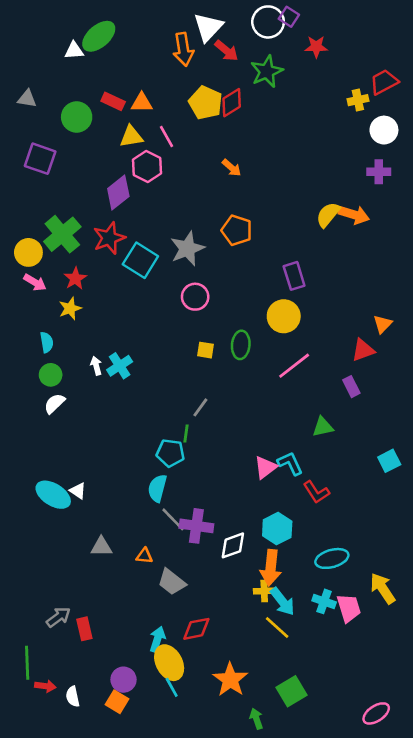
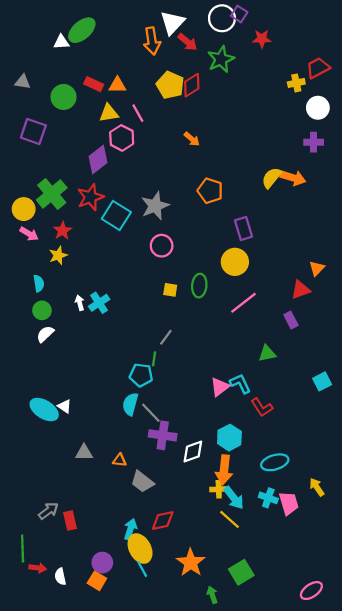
orange pentagon: (237, 230) -> (210, 191), moved
gray line: (173, 519) -> (151, 413), moved
yellow arrow: (383, 588) -> (317, 487), size x0.7

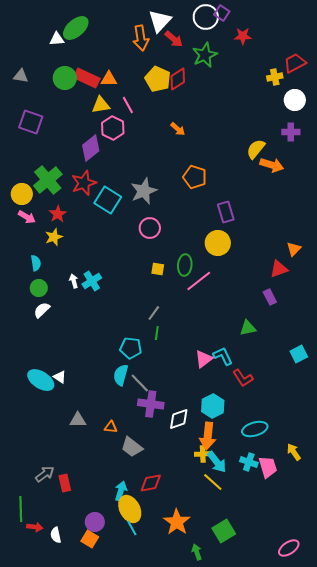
red rectangle: (94, 84) -> (87, 78), size x1.4
green circle: (64, 97) -> (65, 78), moved
yellow semicircle: (272, 178) -> (256, 149), moved
pink line: (243, 303) -> (199, 281), moved
green line: (154, 359) -> (157, 333), moved

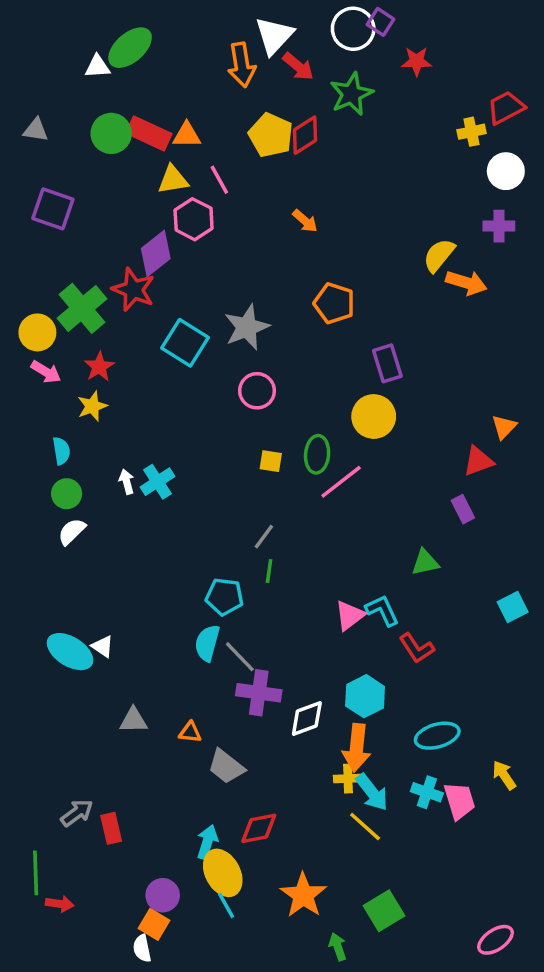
red star: (84, 183) -> (133, 290), moved, turned -30
white semicircle: (56, 535) -> (142, 948), moved

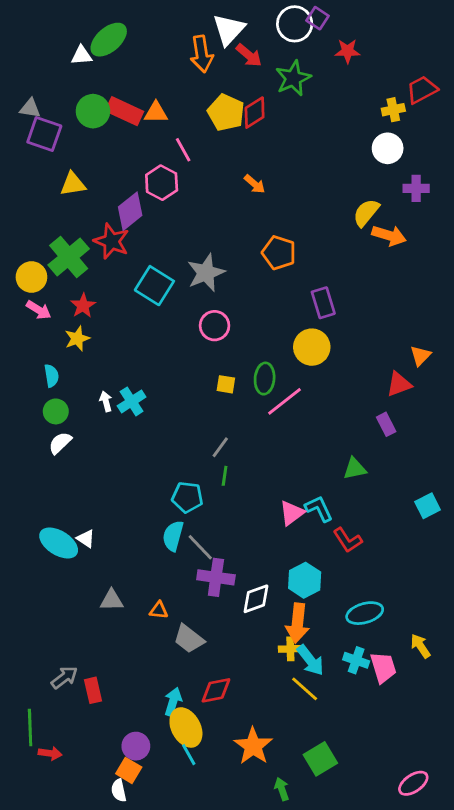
white circle: (506, 171) -> (388, 148), moved
yellow triangle: (173, 180) -> (73, 184), moved
purple square: (53, 209) -> (44, 134), moved

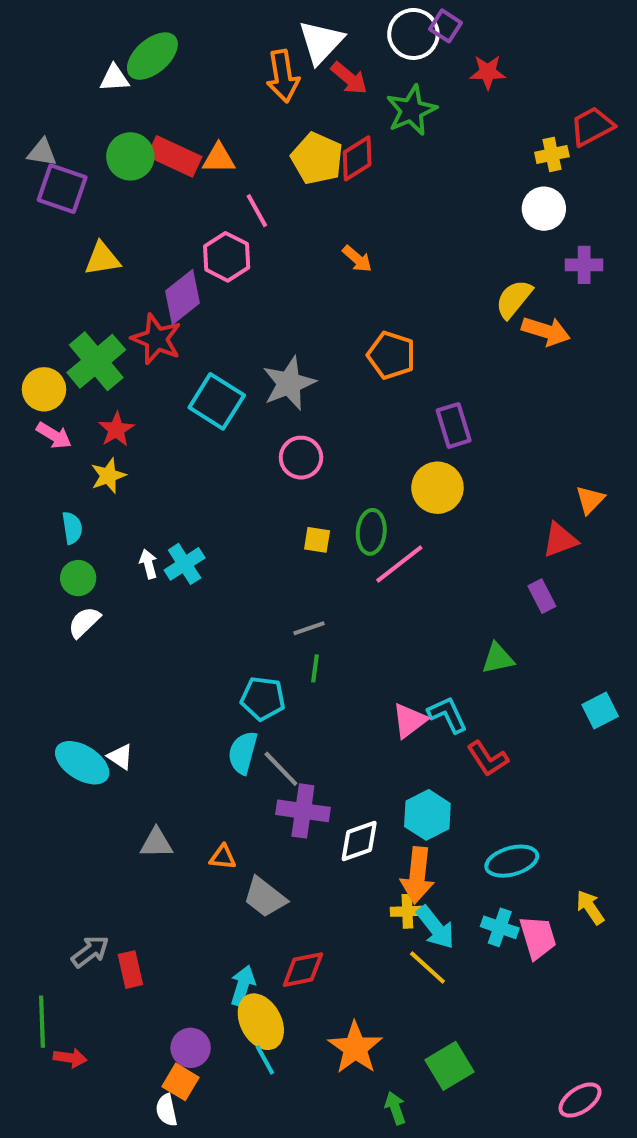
gray line: (220, 447) -> (309, 628), turned 35

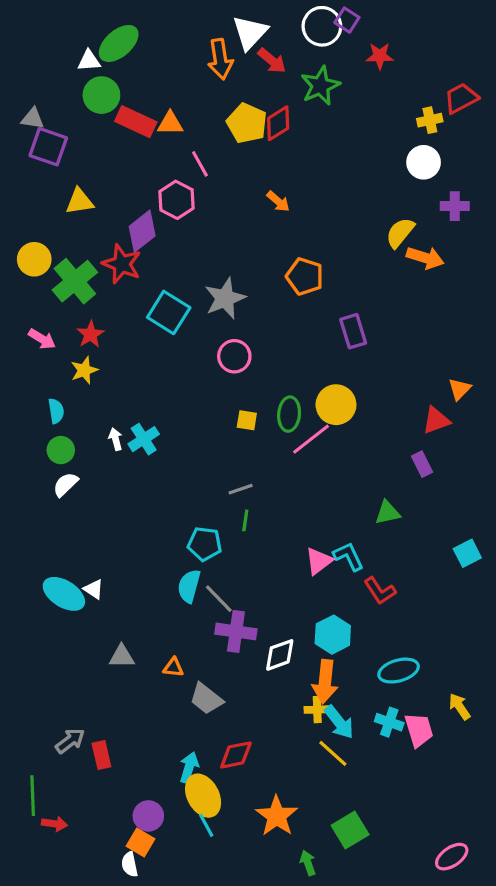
green circle: (130, 156) -> (101, 95), moved
yellow circle: (44, 389) -> (34, 259), moved
yellow circle: (437, 488) -> (336, 405), moved

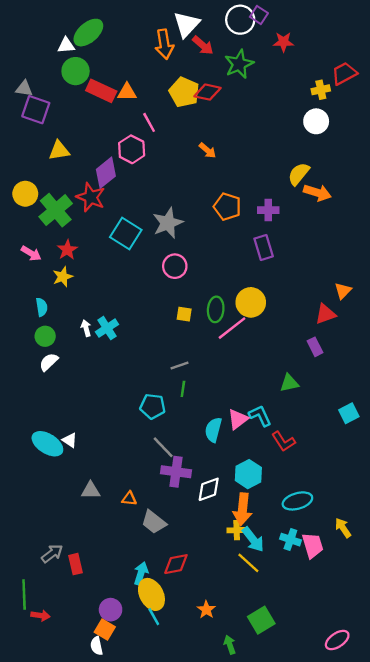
red diamond: (278, 123) -> (208, 92), turned 44
purple cross: (455, 206) -> (268, 210), moved
cyan semicircle: (189, 586) -> (213, 430), moved
orange star: (277, 816) -> (206, 610), size x0.6

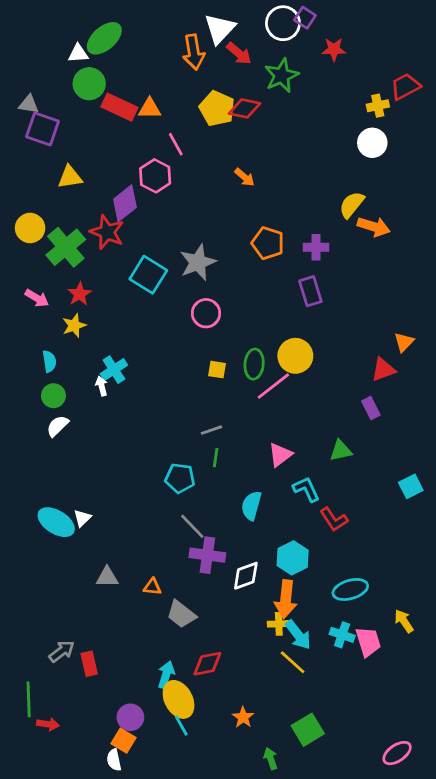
cyan cross: (107, 328) -> (114, 370), moved
pink triangle: (238, 419) -> (280, 455), moved
white triangle: (70, 440) -> (82, 518), turned 42

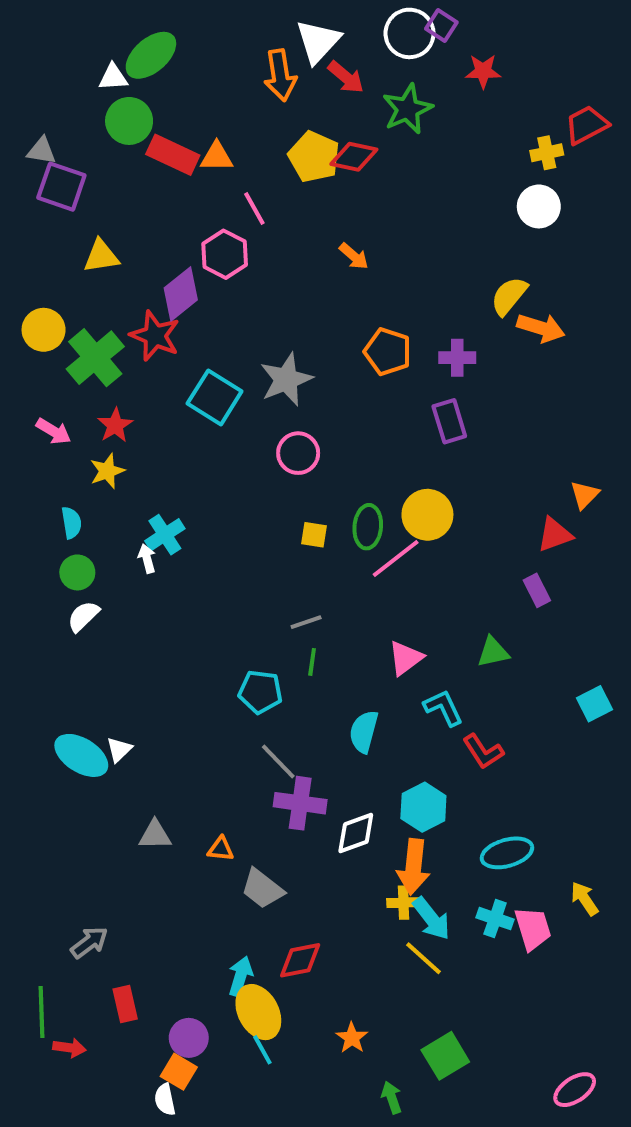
red rectangle: (89, 664) -> (125, 1004), moved

